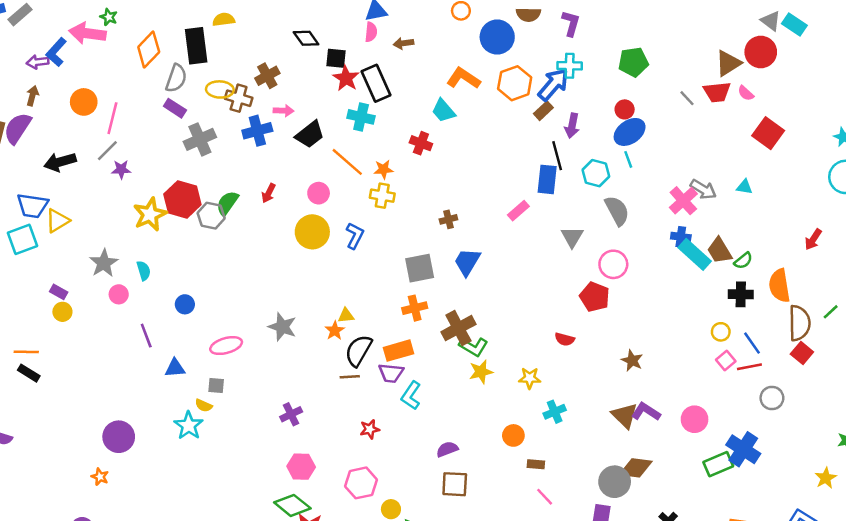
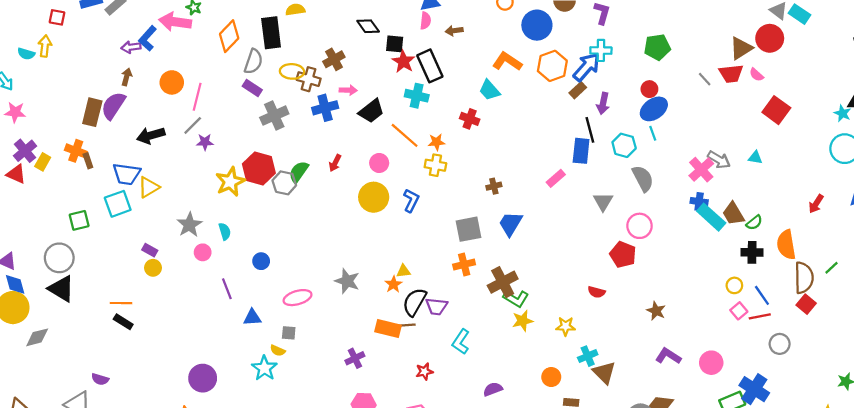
orange rectangle: (398, 351) -> (388, 328), moved, turned 30
purple trapezoid: (391, 373) -> (437, 306), moved
brown triangle: (625, 415) -> (604, 373), moved

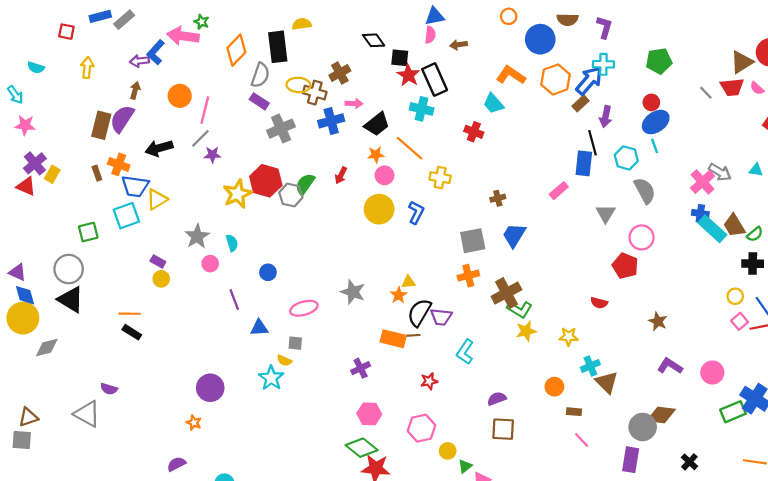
yellow arrow: (45, 46) -> (87, 68), moved
orange star: (437, 142) -> (376, 155), moved
orange cross: (76, 151) -> (119, 164), moved

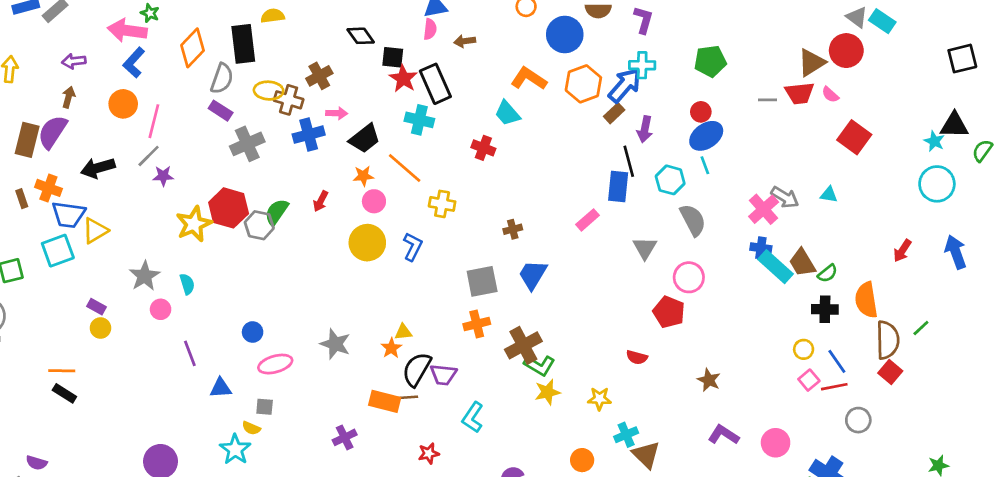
blue L-shape: (156, 52) -> (134, 63), moved
gray line: (706, 93) -> (768, 100), turned -48
blue circle: (268, 272) -> (253, 332), moved

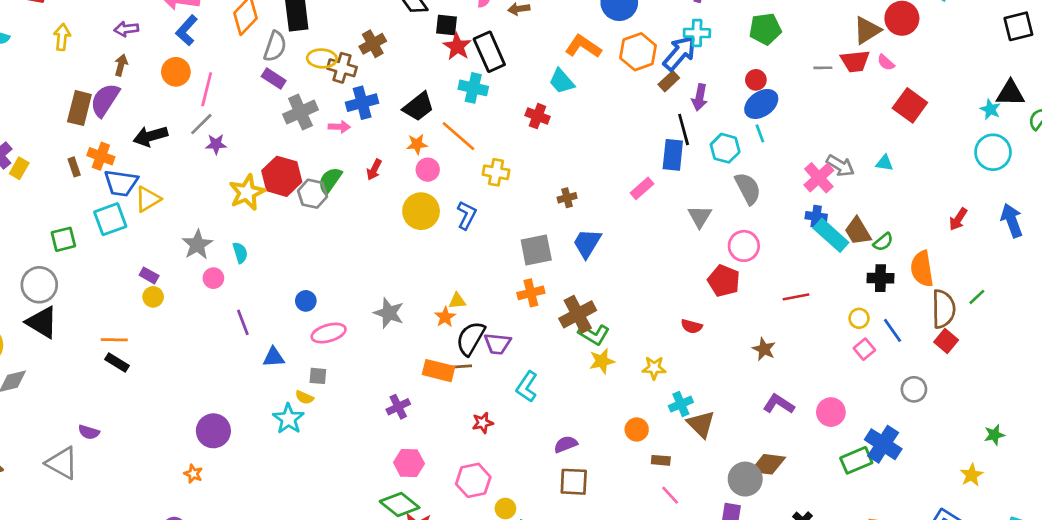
pink arrow: (337, 113) -> (339, 127), moved
red line: (834, 387) -> (796, 297), moved

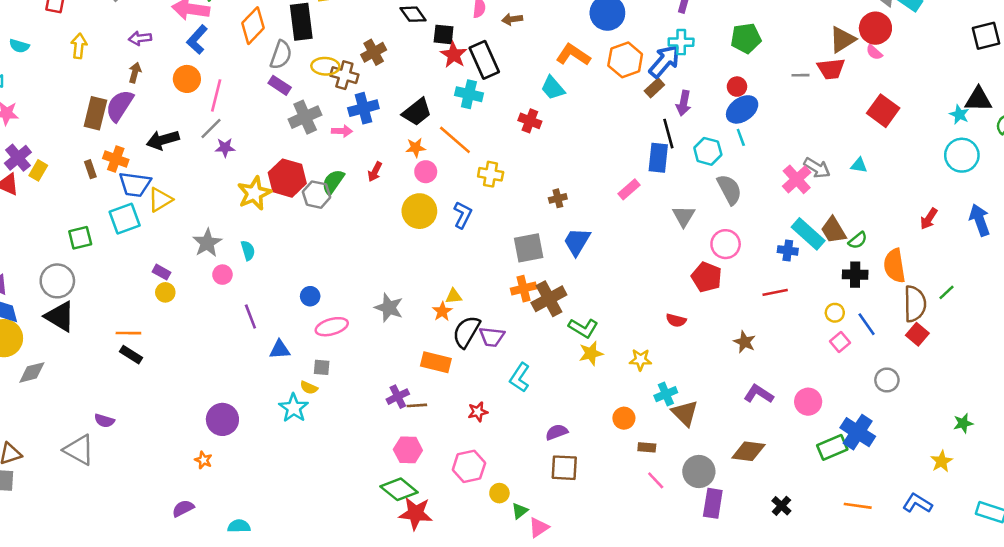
pink semicircle: (886, 62) -> (874, 52), moved
blue cross: (816, 217) -> (788, 250), moved
brown cross: (578, 314) -> (549, 299), moved
brown line: (461, 367) -> (417, 405), moved
gray circle: (745, 479) -> (699, 472), moved

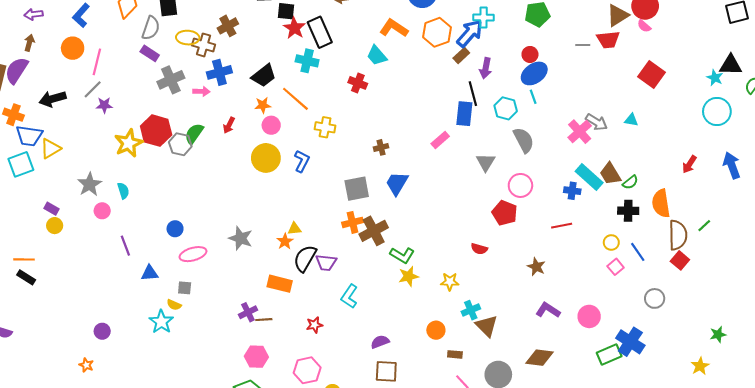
purple circle: (222, 419) -> (102, 331), size x0.6

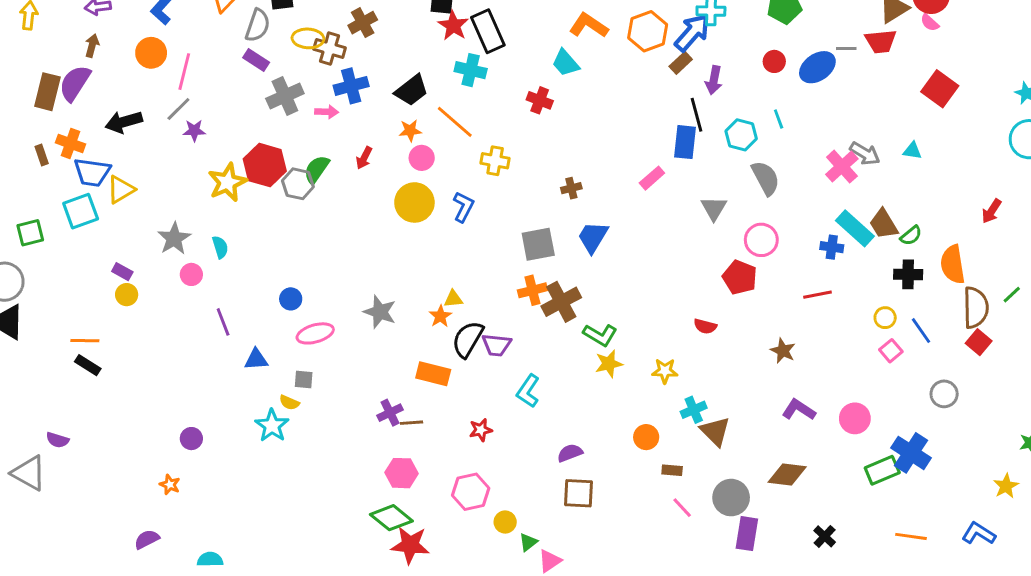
blue ellipse: (534, 73) -> (817, 67), moved

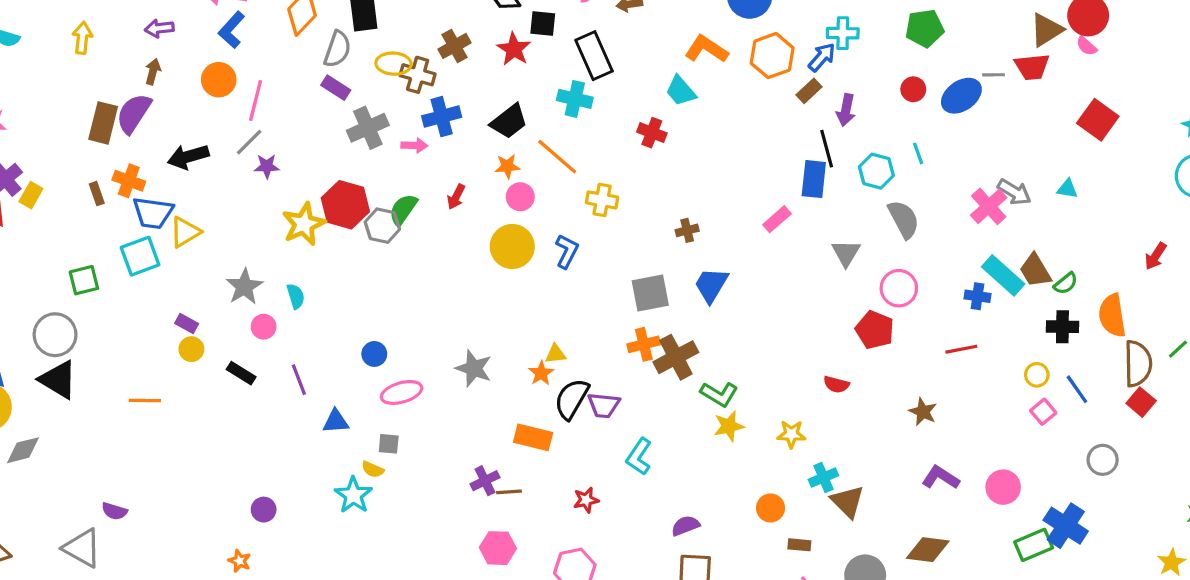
red star: (453, 25) -> (514, 49), moved
blue arrow: (692, 33) -> (822, 57), size x0.7
black rectangle: (88, 365) -> (241, 373), moved

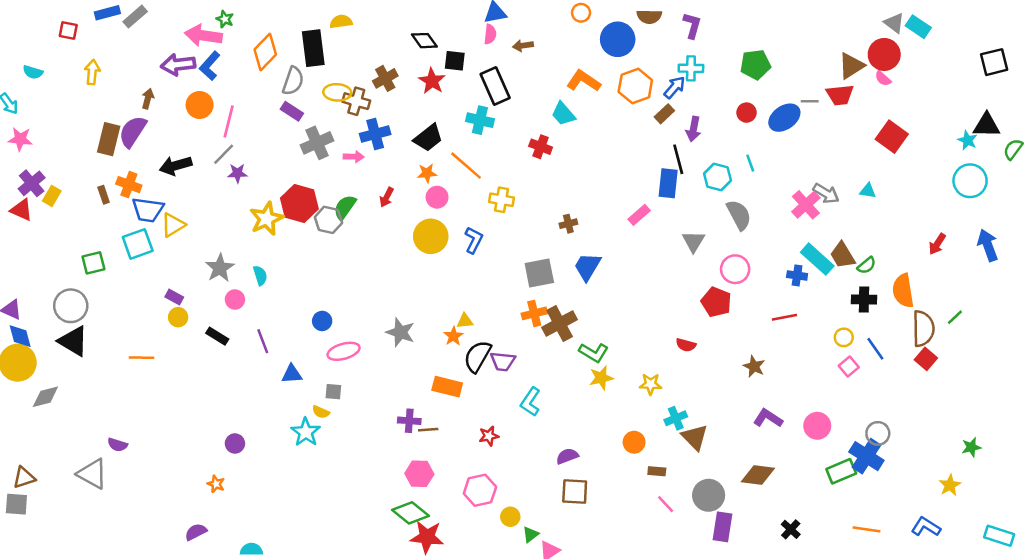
purple arrow: (159, 28) -> (178, 65), moved, size x1.5
gray circle: (1103, 460) -> (878, 433), moved
purple cross: (485, 481) -> (409, 421), turned 30

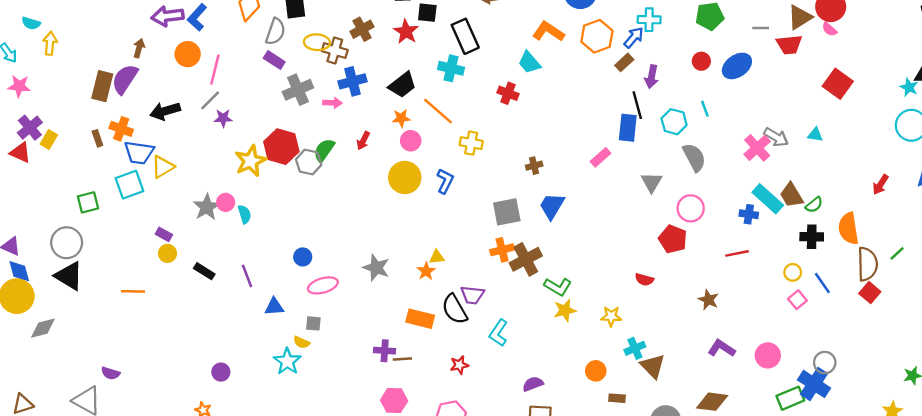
yellow arrow: (92, 72) -> (50, 43), moved
gray line: (810, 101) -> (761, 28), moved
pink circle: (235, 299) -> (226, 202), moved
black semicircle: (477, 356) -> (455, 309), moved, turned -60

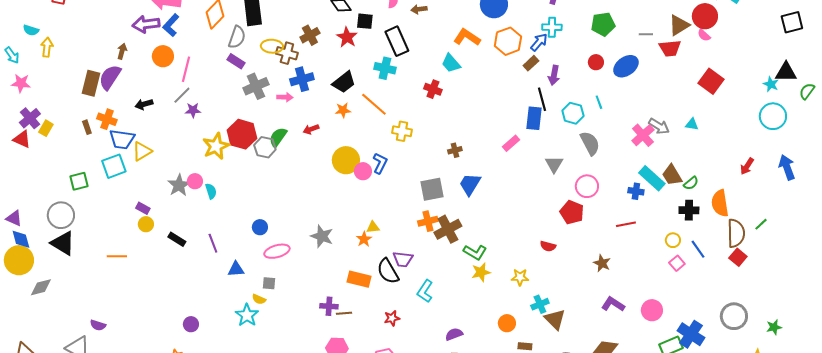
black arrow: (165, 111) -> (144, 104), size x0.7
red arrow: (363, 141) -> (311, 129), turned 42
pink circle: (411, 141) -> (363, 171), moved
gray circle: (825, 363) -> (734, 316), moved, size x1.4

